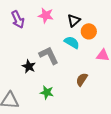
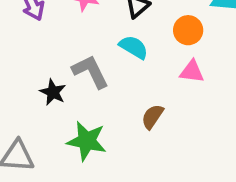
orange circle: (89, 31) -> (188, 30), moved
green star: (47, 92) -> (87, 141), size x1.5

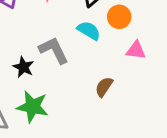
orange circle: (188, 30) -> (119, 17), moved
green star: (87, 141) -> (32, 107), moved

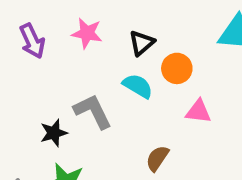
black star: (23, 67) -> (54, 133), turned 30

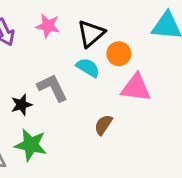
black triangle: (142, 43) -> (91, 34), size x1.4
pink triangle: (198, 111) -> (136, 88), size x1.5

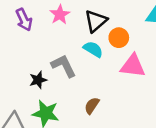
pink star: (48, 26) -> (60, 15), turned 30
brown semicircle: (103, 125) -> (92, 106), moved

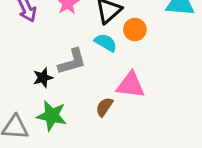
gray L-shape: (64, 66) -> (72, 62), turned 100
pink triangle: (133, 66) -> (131, 85), moved

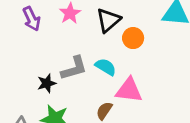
cyan semicircle: (106, 43) -> (106, 67), moved

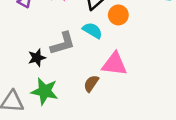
cyan semicircle: (106, 67) -> (92, 30), moved

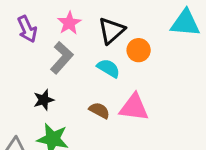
gray L-shape: (63, 43) -> (62, 58), moved, turned -32
brown semicircle: (91, 84) -> (99, 110), moved, turned 84

